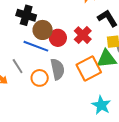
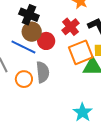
black cross: (26, 15) -> (29, 15), moved
red cross: (83, 35) -> (71, 27), moved
orange square: (89, 69) -> (81, 52), moved

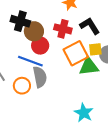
red cross: (71, 27) -> (63, 29), turned -30
brown circle: (32, 32) -> (34, 31), moved
blue line: (23, 47) -> (30, 61), moved

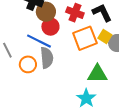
yellow square: (95, 49) -> (105, 36), turned 32
green triangle: (89, 66) -> (97, 74), moved

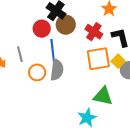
red circle: (50, 27) -> (42, 29), moved
blue line: (39, 41) -> (53, 52), turned 45

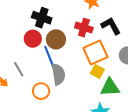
brown circle: (66, 25) -> (56, 39), moved
yellow square: (118, 61) -> (97, 71), moved
orange circle: (37, 72) -> (41, 91), moved

